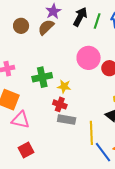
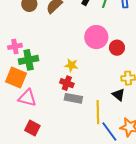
green cross: (42, 77) -> (29, 60), moved
red square: (26, 150) -> (32, 128), turned -35

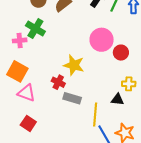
green cross: (29, 60) -> (35, 29), moved, turned 36
yellow star: (71, 65) -> (74, 65), size x1.5
red cross: (67, 83) -> (58, 82), moved
black triangle: (118, 95) -> (117, 99), turned -40

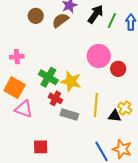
green cross: (35, 29) -> (48, 77), moved
yellow cross: (129, 84) -> (125, 108), moved, turned 32
yellow line: (95, 115) -> (96, 105), moved
red square: (28, 123) -> (41, 147), moved, turned -35

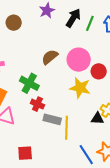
brown semicircle: (60, 20) -> (50, 57), moved
yellow star: (71, 81) -> (80, 88), moved
yellow line: (96, 105) -> (66, 128), moved

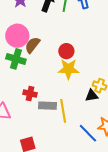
pink circle: (79, 60) -> (17, 36), moved
red circle: (99, 71) -> (66, 51), moved
green cross: (29, 83) -> (16, 59), moved

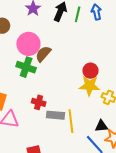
red circle: (66, 51) -> (90, 71), moved
yellow star: (68, 69) -> (90, 86), moved
black triangle: (92, 96) -> (101, 126), moved

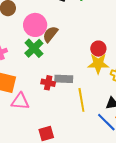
green cross: (26, 67) -> (34, 48), turned 30
gray rectangle: (56, 115) -> (64, 79), moved

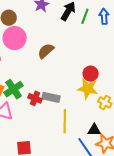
pink circle: (35, 25) -> (15, 38), moved
green cross: (34, 48) -> (13, 89), moved

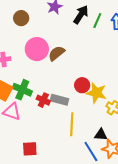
pink circle: (15, 38) -> (37, 49), moved
red circle: (91, 74) -> (82, 85), moved
green cross: (13, 89) -> (22, 90), turned -36

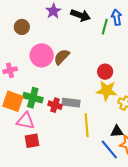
black arrow: (81, 15) -> (81, 15), turned 84
green line: (97, 20) -> (105, 27), moved
red circle: (82, 85) -> (105, 72), moved
red square: (30, 149) -> (32, 141), moved

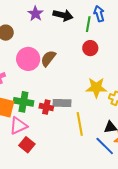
red circle: (105, 72) -> (90, 48), moved
pink triangle: (25, 121) -> (18, 126), turned -30
red square: (32, 141) -> (27, 145), turned -35

